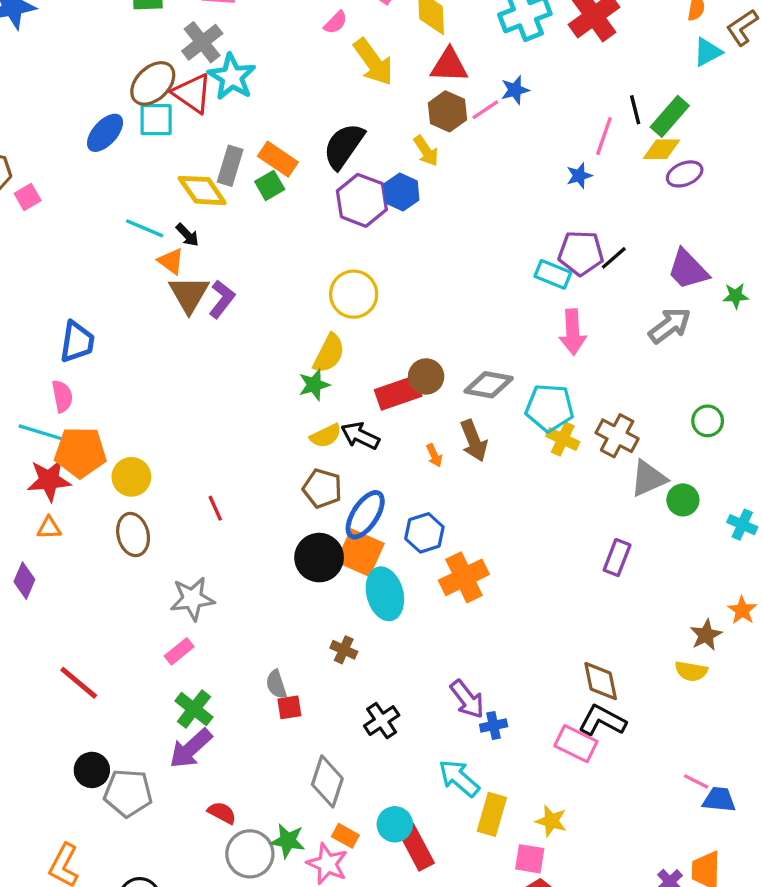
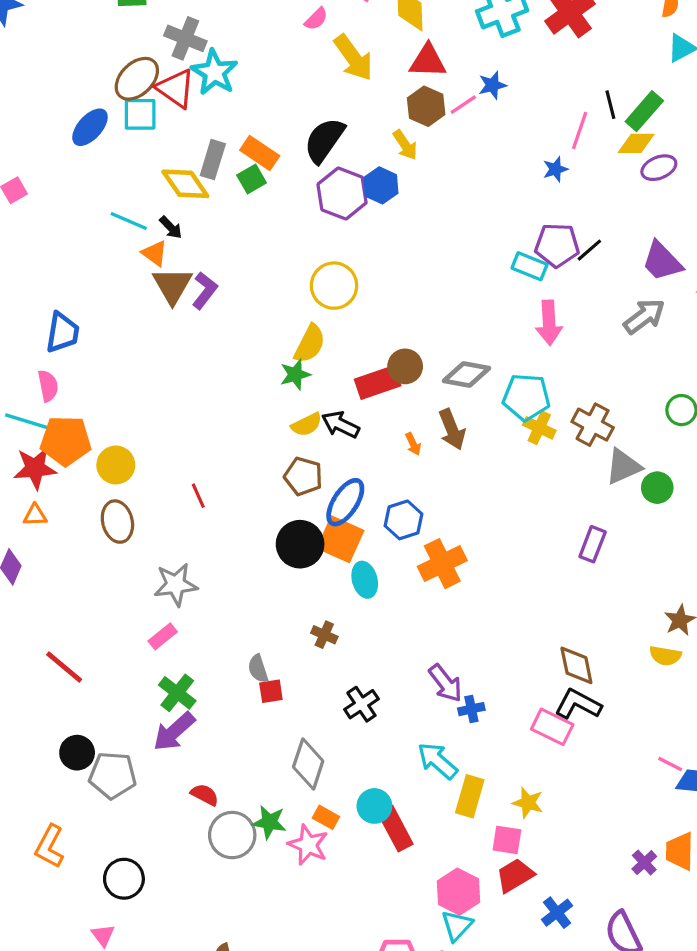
gray cross: (202, 42) -> (185, 38), turned -30
cyan ellipse: (385, 594) -> (365, 580), size x0.7

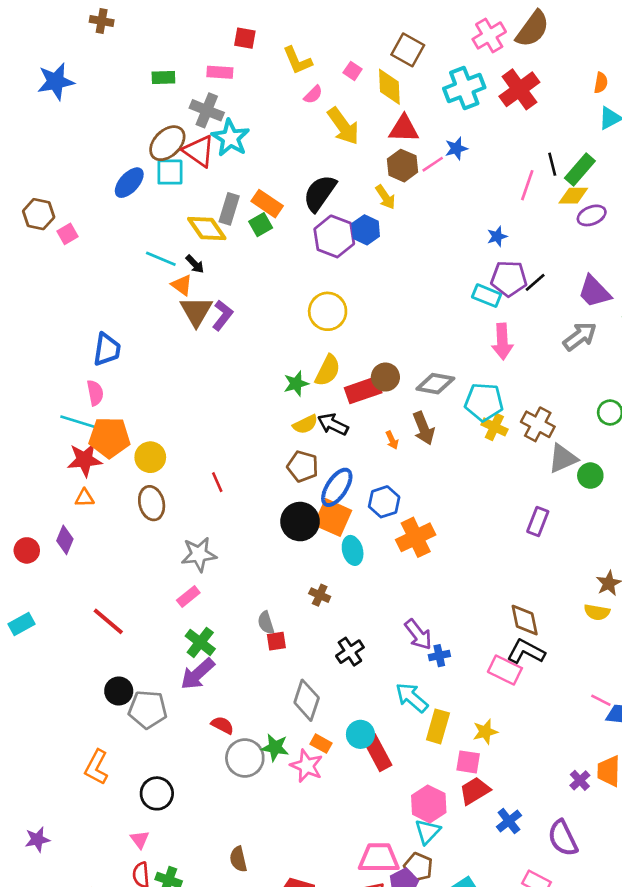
blue star: (555, 169) -> (497, 236), moved
yellow semicircle: (310, 344) -> (328, 370), moved
yellow star: (528, 803) -> (485, 732), turned -30

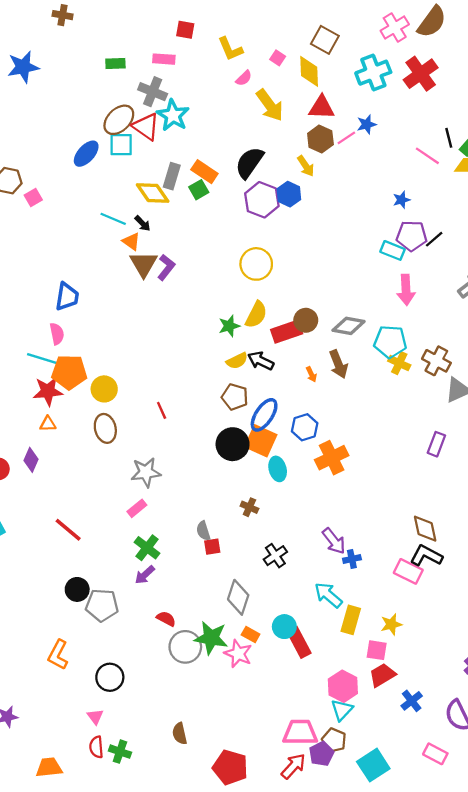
pink line: (527, 185) -> (427, 156), turned -75
purple arrow: (198, 674) -> (145, 575), size x0.7
green star: (275, 747) -> (211, 638), size x1.4

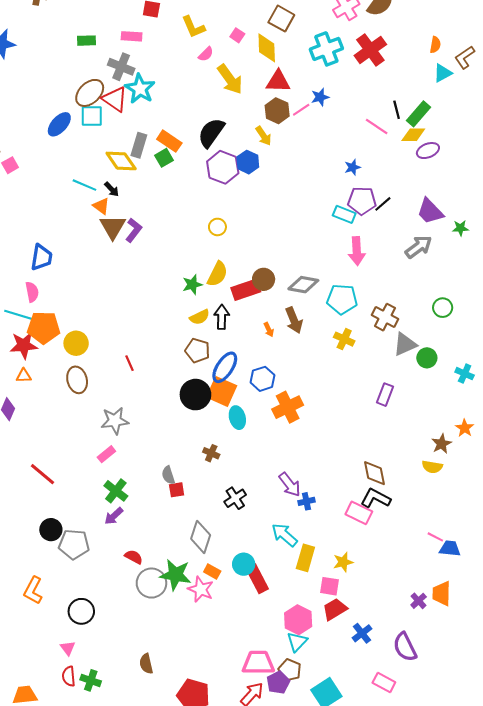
yellow circle: (256, 264) -> (217, 227), size x0.6
black arrow: (261, 361) -> (222, 317), turned 65
yellow cross: (399, 363) -> (344, 339), moved

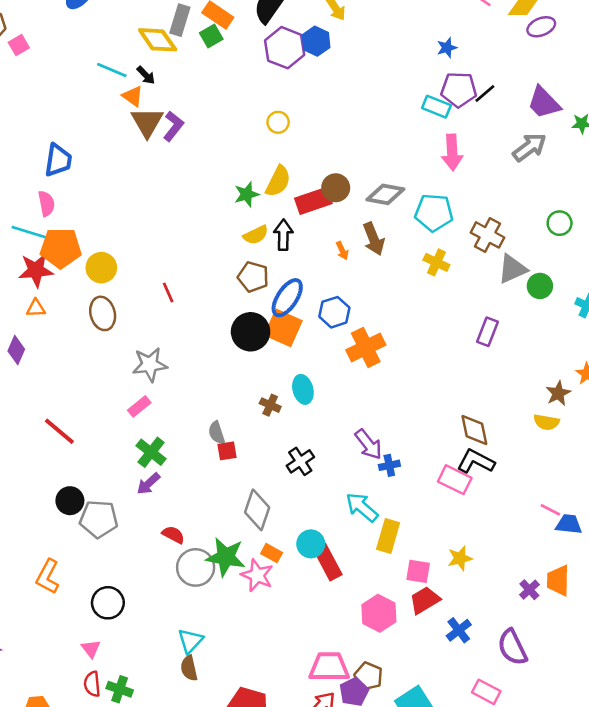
cyan ellipse: (237, 418) -> (303, 389), moved
yellow star: (343, 562) -> (460, 558), moved
cyan triangle: (297, 642) -> (190, 641), moved

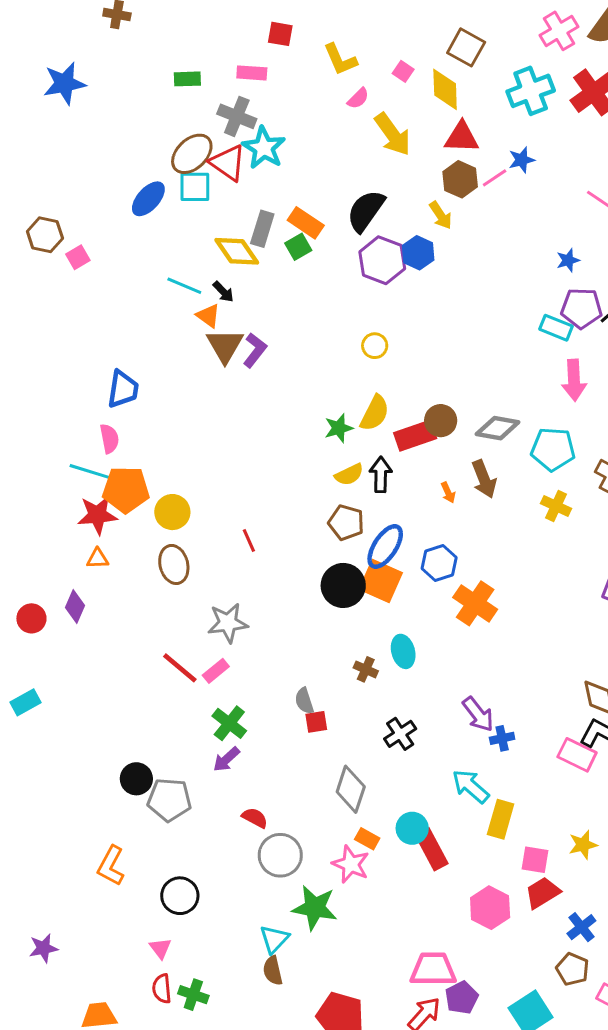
orange cross: (366, 347) -> (475, 603), turned -30
red line: (59, 431) -> (180, 668), moved
green star: (226, 557) -> (315, 908), moved
brown pentagon: (368, 676) -> (573, 969), moved

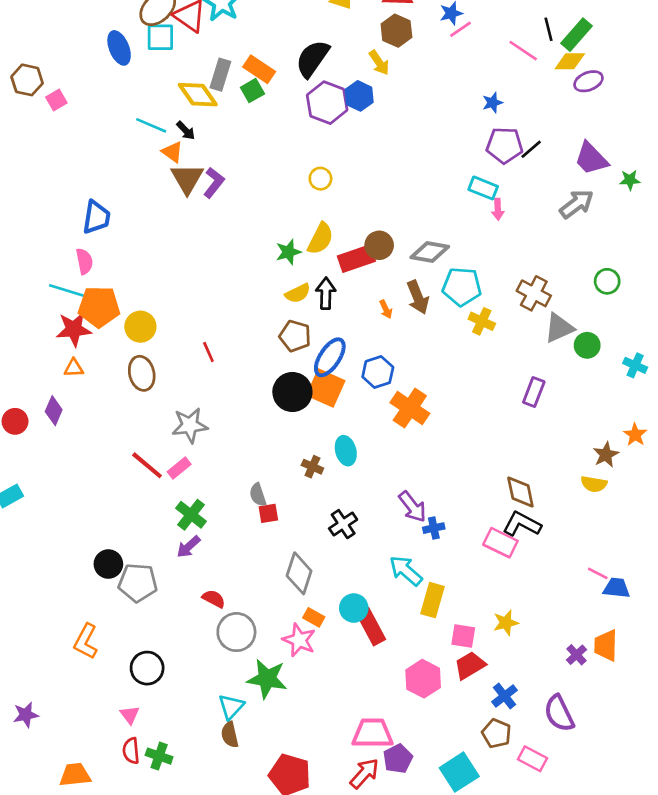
pink line: (495, 178) -> (460, 29), moved
blue ellipse: (148, 199) -> (119, 48), turned -64
cyan rectangle: (556, 328) -> (483, 188), moved
pink arrow: (574, 380) -> (498, 209), size x0.6
cyan pentagon: (553, 449) -> (462, 287), moved

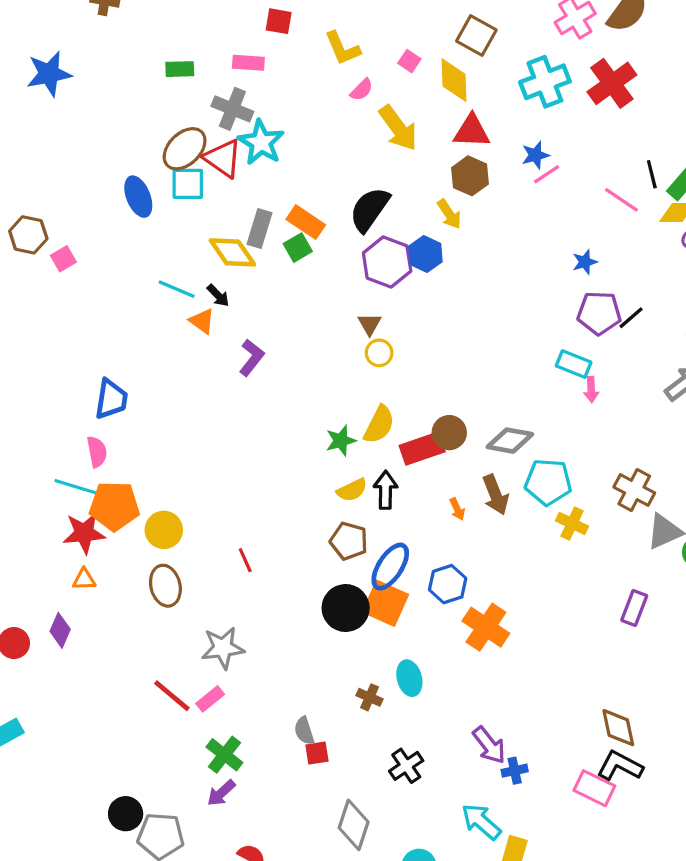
brown triangle: (187, 179) -> (370, 324), moved, size x0.6

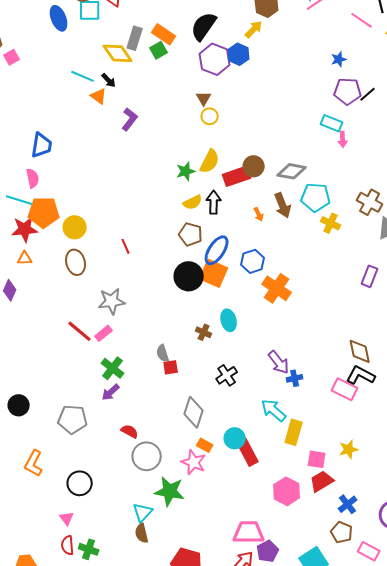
yellow arrow: (449, 214) -> (254, 29), turned -102
black circle: (126, 814) -> (19, 405), moved

